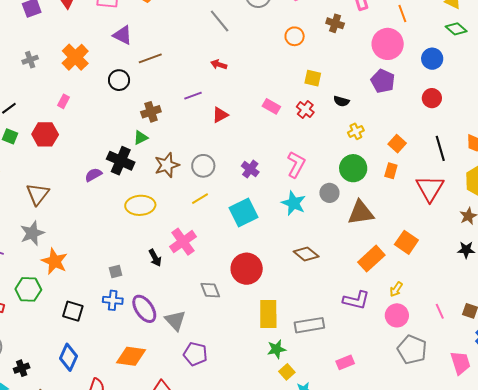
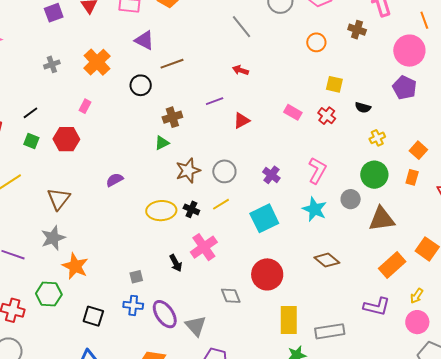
black cross: (121, 161) -> (191, 209), moved, size x0.6

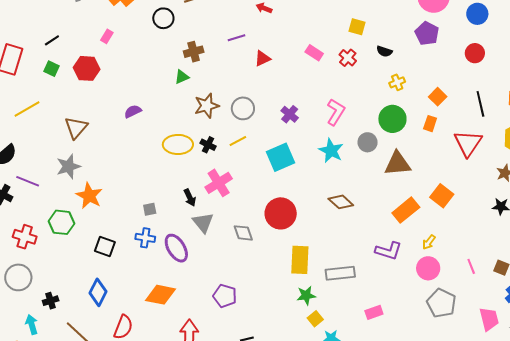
gray triangle: (196, 326) -> (203, 223), moved

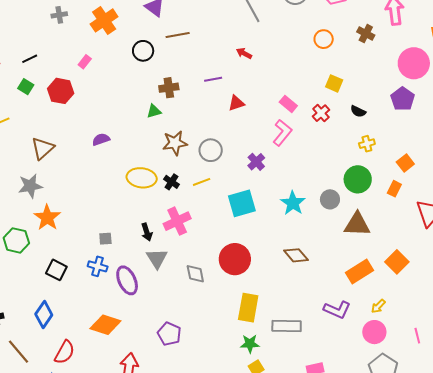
pink L-shape: (336, 112) -> (282, 133), moved

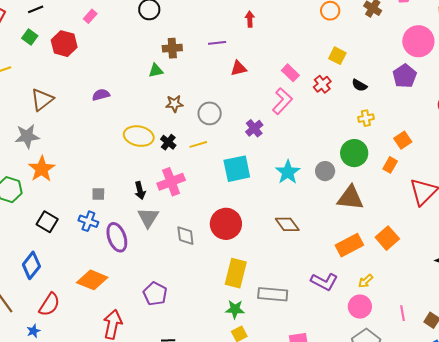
red arrow: (244, 53) -> (250, 19), turned 56
brown star: (175, 143) -> (174, 104), size x0.7

